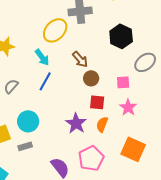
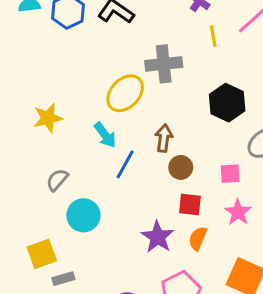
brown arrow: (80, 59) -> (164, 138), turned -132
blue line: (45, 81) -> (125, 164), moved
cyan circle: (28, 121) -> (83, 215), moved
gray rectangle: (25, 146) -> (63, 279), moved

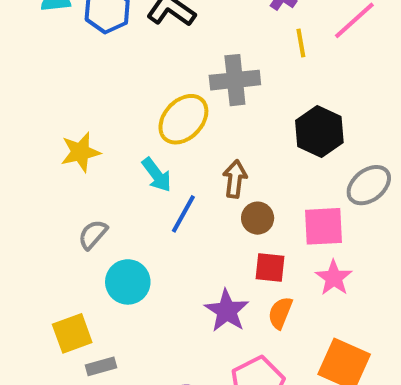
pink square: (230, 174) -> (323, 226), size x1.5

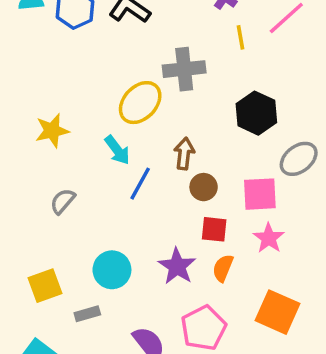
cyan circle: (128, 282) -> (112, 270), moved
gray rectangle: (101, 366) -> (87, 314), moved

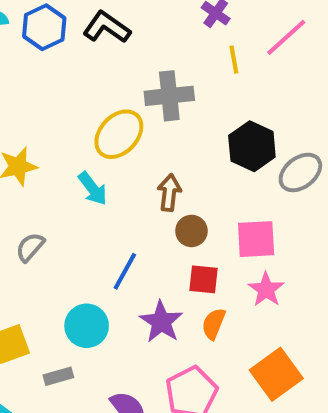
gray ellipse: (299, 159) -> (300, 172), moved
blue line: (140, 184) -> (125, 271), moved
orange square: (277, 312) -> (276, 374), turned 30

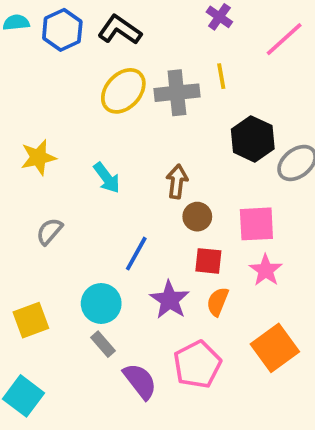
yellow line: (234, 60) -> (221, 76), moved
yellow ellipse: (119, 134) -> (123, 91), moved
gray rectangle: (58, 376) -> (103, 344), moved, turned 65

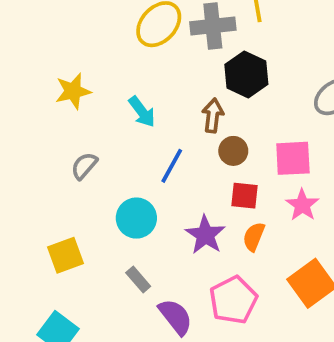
black hexagon: (253, 139) -> (246, 74), moved
blue line: (136, 254) -> (172, 166), moved
cyan circle: (101, 303) -> (136, 218), moved

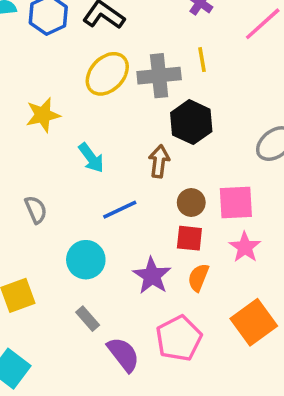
yellow star: (73, 91) -> (43, 115), moved
brown circle: (233, 151) -> (191, 203), moved
gray semicircle: (84, 166) -> (36, 210), turned 116
blue line: (172, 166) -> (120, 210), turned 36

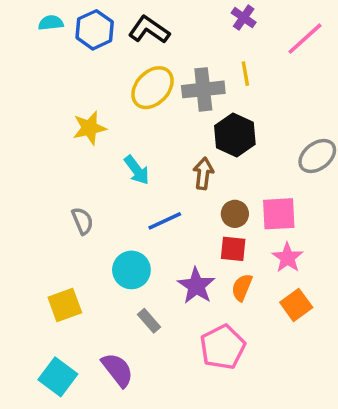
gray rectangle: (88, 319) -> (149, 321), moved
orange square: (254, 322) -> (296, 305), moved, size x0.7
purple semicircle: (123, 354) -> (117, 370), moved

